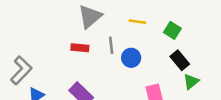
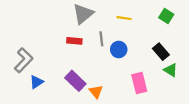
green square: (172, 30) -> (166, 16), moved
green triangle: (191, 82) -> (171, 70), turned -48

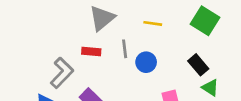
green square: (166, 16) -> (205, 21), size x1.5
gray L-shape: (24, 60) -> (62, 73), moved

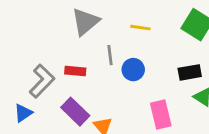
red rectangle: (91, 51) -> (75, 71), moved
black rectangle: (198, 65) -> (190, 72), turned -60

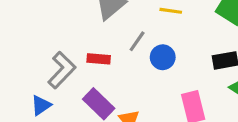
gray line: (110, 55) -> (137, 41), turned 42

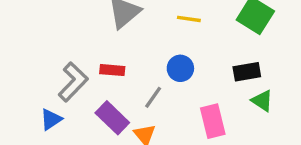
gray line: (137, 41) -> (153, 97), moved

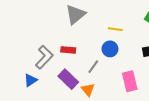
yellow line: (189, 19) -> (115, 29), moved

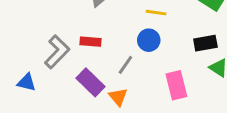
blue triangle: (31, 80) -> (26, 82), moved, turned 48

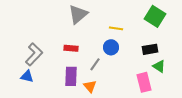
gray L-shape: (57, 52) -> (34, 54), moved
purple rectangle: (91, 82) -> (71, 76), turned 48
pink rectangle: (176, 85) -> (144, 82), moved

